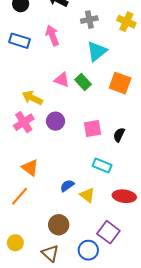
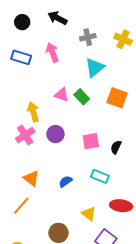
yellow arrow: (32, 98) -> (33, 112), turned 48
blue semicircle: (67, 186) -> (66, 181), moved
yellow triangle: (87, 195) -> (89, 214), moved

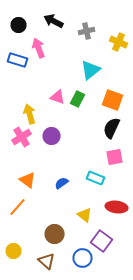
gray cross: (88, 37) -> (86, 31), moved
pink arrow: (52, 52) -> (38, 48), moved
green rectangle: (82, 97) -> (78, 99), turned 70
pink square: (91, 141) -> (114, 157), moved
black semicircle: (116, 147) -> (112, 128), moved, size x1.5

